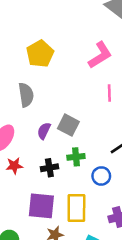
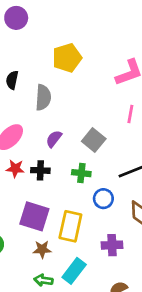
gray square: (68, 125) -> (94, 140), moved
black cross: (49, 168) -> (40, 170), moved

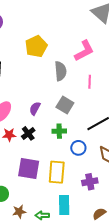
gray semicircle: (43, 97) -> (60, 71), moved
black cross: (40, 170) -> (28, 133), turned -32
brown star: (42, 249) -> (19, 212), moved
cyan rectangle: (74, 271) -> (64, 205), turned -30

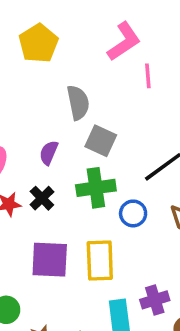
gray semicircle: (60, 71) -> (78, 103), moved
pink line: (90, 82) -> (148, 76), moved
green cross: (59, 131) -> (96, 188), size x1.5
purple cross: (90, 182) -> (155, 300), moved

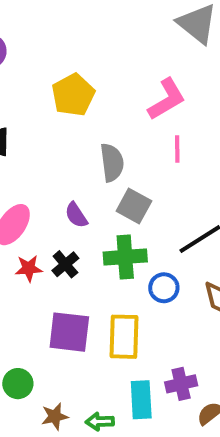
pink line: (148, 76) -> (177, 149), moved
purple semicircle: (49, 153) -> (76, 215), turned -60

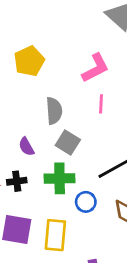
black cross: (65, 264) -> (17, 181), turned 30

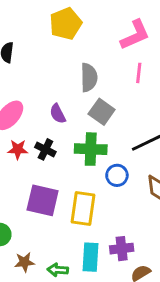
black cross: (17, 181) -> (45, 149), turned 30

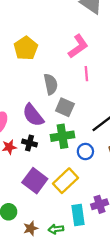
purple semicircle: (58, 114) -> (33, 115), size x1.6
purple square: (43, 200) -> (35, 181), turned 35
yellow rectangle: (83, 208) -> (65, 181), turned 50

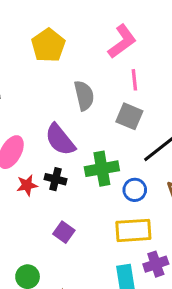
gray square: (65, 107) -> (129, 116), moved
purple square: (35, 181) -> (64, 232), size x0.6
yellow rectangle: (65, 181) -> (133, 230), moved, turned 40

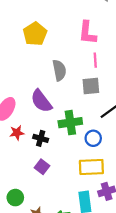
pink L-shape: (122, 41) -> (87, 33), turned 130
gray square: (129, 116) -> (91, 86), turned -30
black cross: (56, 179) -> (41, 138), moved

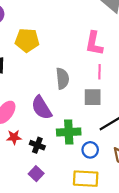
yellow pentagon: (35, 34) -> (27, 40), moved, turned 30

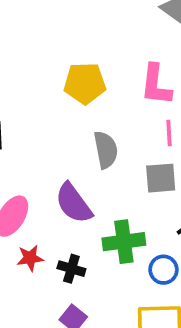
yellow pentagon: (27, 40) -> (85, 83), moved

